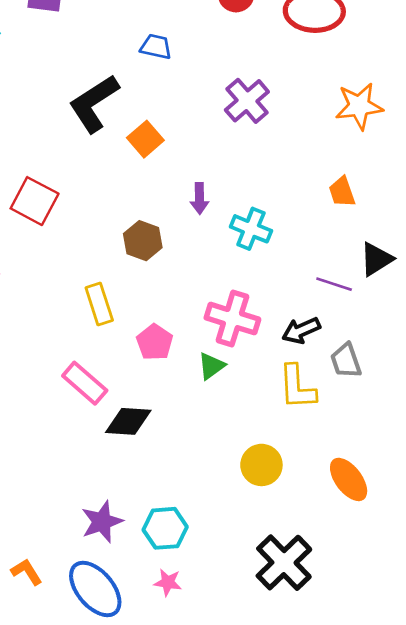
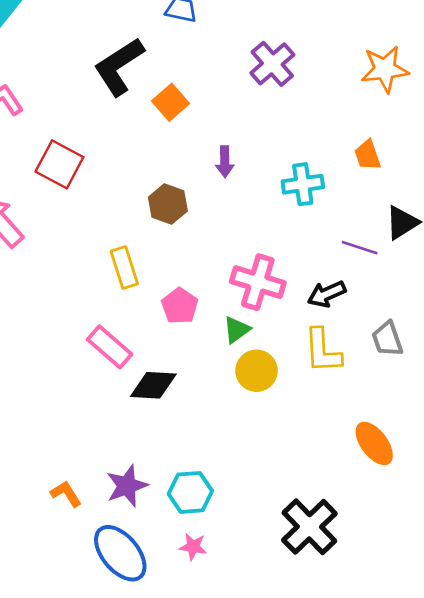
cyan cross: (251, 229) -> (303, 184), moved, turned -30
gray trapezoid: (346, 361) -> (387, 339), moved
yellow circle: (261, 465) -> (256, 371), moved
orange L-shape: (27, 572) -> (66, 494), moved

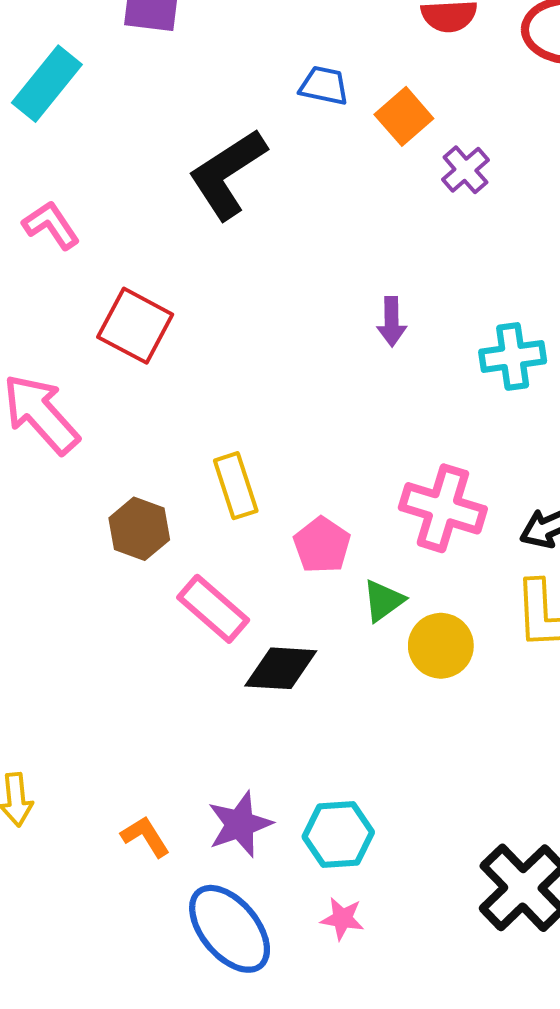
purple cross: (272, 64) -> (465, 170), size x0.7
orange square: (171, 102) -> (404, 116), moved
brown hexagon: (168, 204) -> (139, 529), moved
green triangle: (237, 330) -> (383, 601), moved

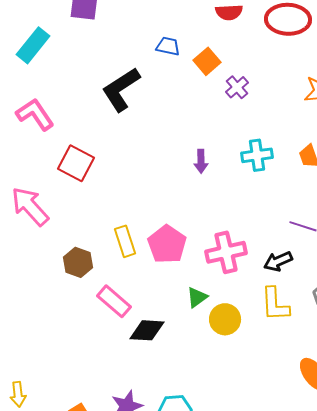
pink L-shape: (51, 225) -> (35, 114), size x1.4
cyan cross: (513, 356) -> (257, 155), moved
pink cross: (443, 508) -> (226, 252), turned -30
pink pentagon: (322, 545) -> (167, 244), moved, size x1.4

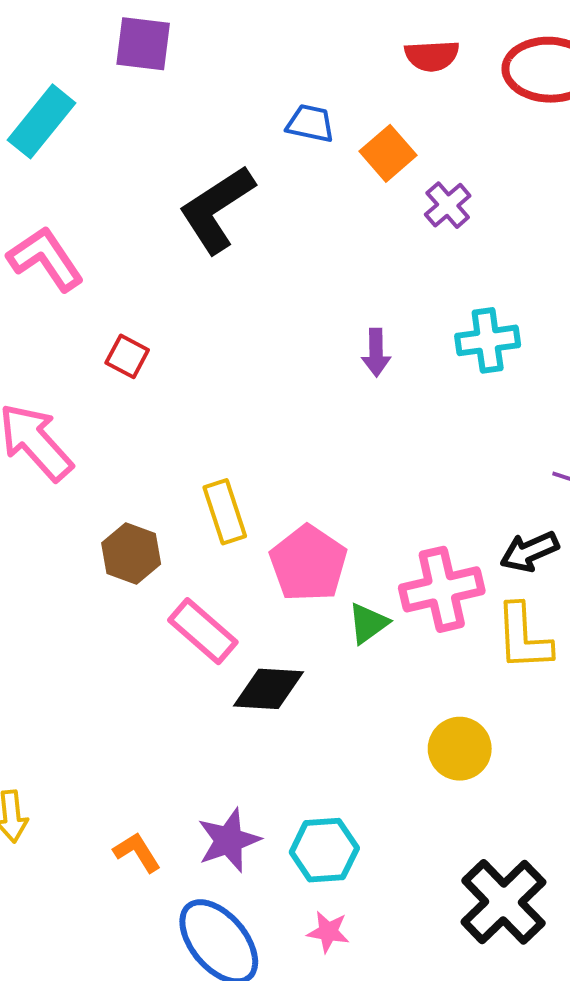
red square: (76, 163) -> (127, 356), size x0.6
pink pentagon: (167, 244) -> (308, 563), moved
pink cross: (226, 252) -> (442, 589), moved
yellow circle: (225, 319) -> (460, 749), moved

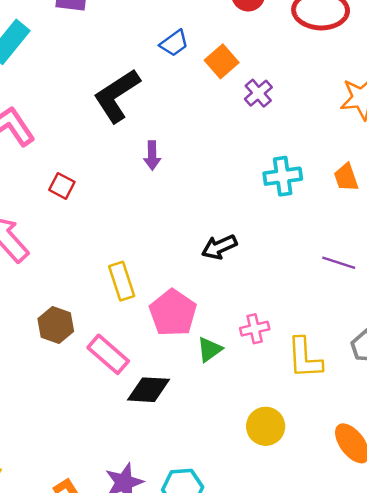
blue trapezoid: (310, 123) -> (174, 43), turned 132
purple arrow: (376, 352) -> (152, 155), moved
black arrow: (529, 552) -> (219, 247), moved
brown hexagon: (131, 554) -> (56, 325), moved
pink cross: (442, 589) -> (255, 329), size x0.6

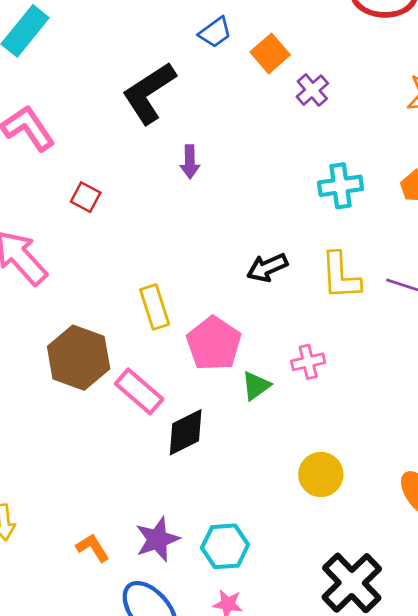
brown hexagon: (56, 325) -> (79, 358), size x1.5
yellow L-shape: (305, 358) -> (340, 276), moved
black diamond: (148, 390) -> (186, 432), turned -30

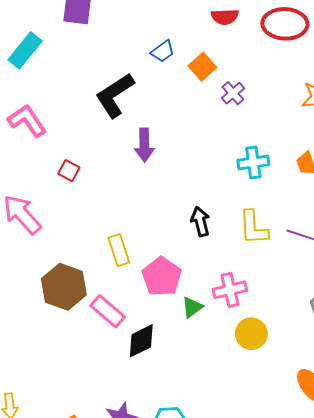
purple arrow: (190, 162) -> (144, 145), size x1.4
black arrow: (267, 267) -> (200, 222), turned 100
pink cross: (308, 362) -> (230, 290), size x1.4
yellow circle: (321, 474) -> (251, 334), moved

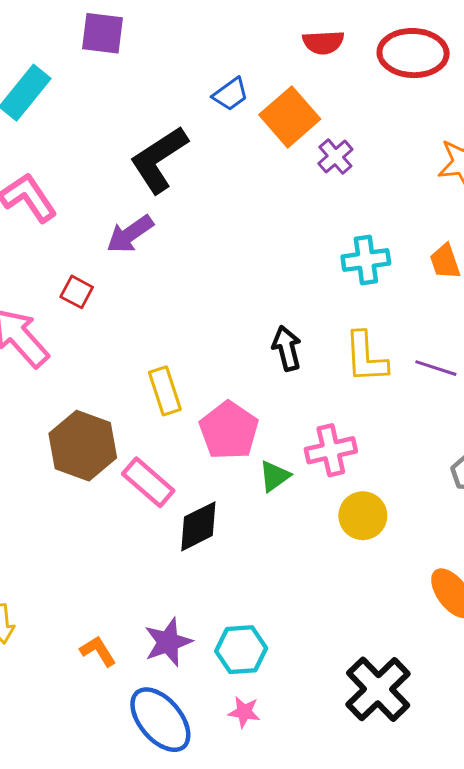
orange square: (202, 67) -> (290, 117), size x1.4
purple arrow: (144, 145) -> (130, 234), moved, turned 56
red square: (69, 171) -> (77, 292), moved

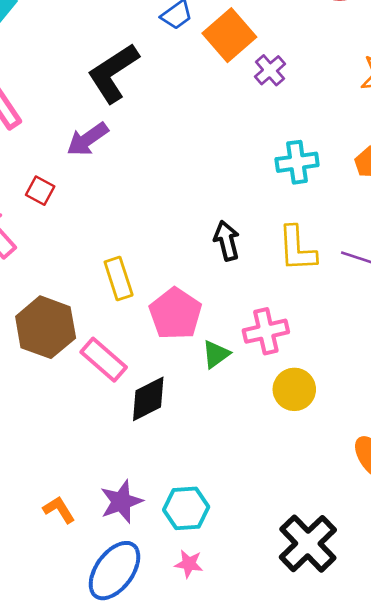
blue ellipse: (160, 720) -> (114, 571), turned 76

